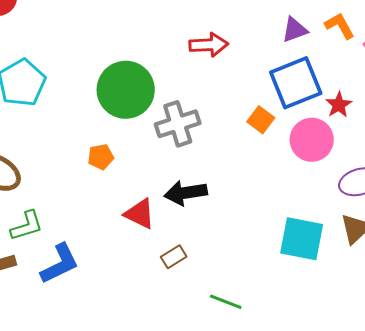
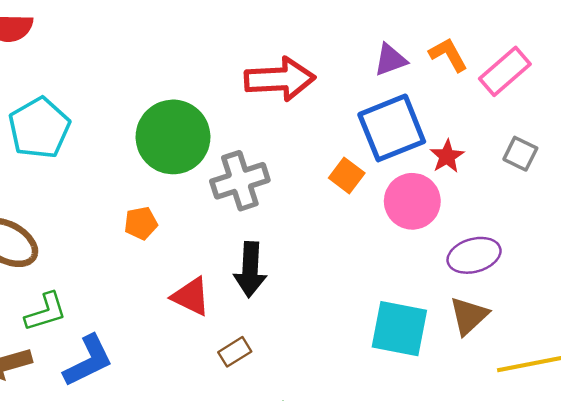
red arrow: (209, 45) -> (280, 79), size x1.4
black arrow: (186, 193) -> (250, 269), turned -78

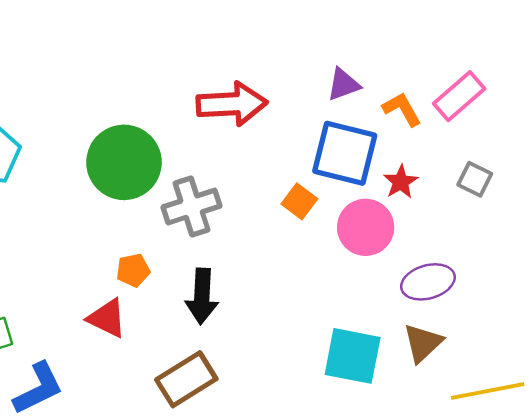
orange L-shape: (448, 55) -> (402, 109), moved
blue square: (392, 128) -> (345, 153), turned 36
orange pentagon: (141, 223) -> (133, 270), moved
red triangle: (191, 296) -> (107, 318), moved
brown rectangle: (235, 352) -> (186, 379), size x1.8

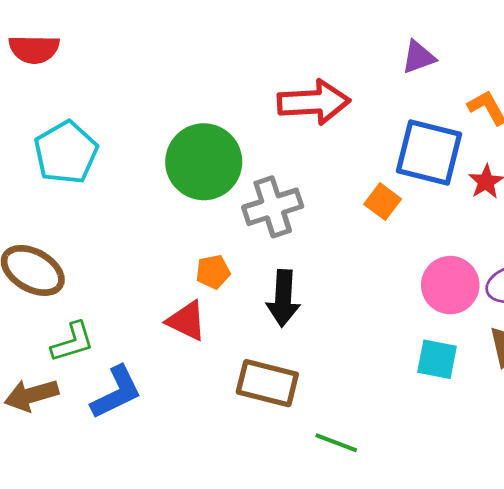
purple triangle: (344, 84) -> (418, 57), moved
pink circle: (366, 227) -> (450, 285), moved
cyan square: (353, 356) -> (437, 359), size x0.7
brown rectangle: (186, 379) -> (267, 383), turned 46

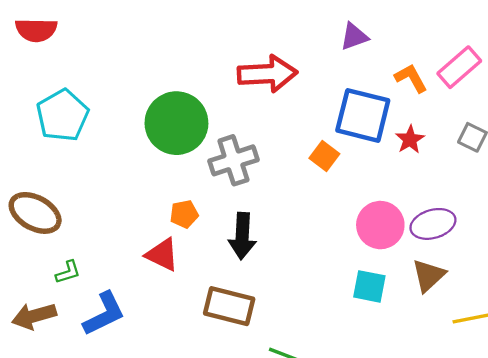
green L-shape: (73, 342) -> (68, 272), size x0.7

